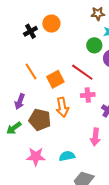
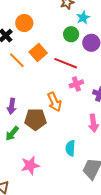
orange line: (31, 72) -> (17, 60), moved
orange square: (55, 79) -> (38, 53), moved
cyan semicircle: (67, 156) -> (70, 148), turned -63
pink star: (36, 157) -> (30, 165), moved

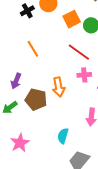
orange square: (38, 53) -> (72, 19), moved
orange line: (17, 60) -> (33, 49), moved
pink star: (30, 165) -> (20, 143), turned -30

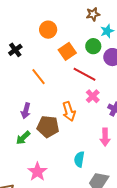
black cross: (27, 11) -> (15, 50), moved
orange square: (72, 19) -> (67, 51), moved
pink cross: (84, 75) -> (93, 96), turned -32

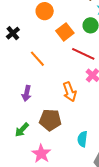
brown pentagon: (48, 127) -> (50, 120), moved
green arrow: (23, 138) -> (22, 130), moved

